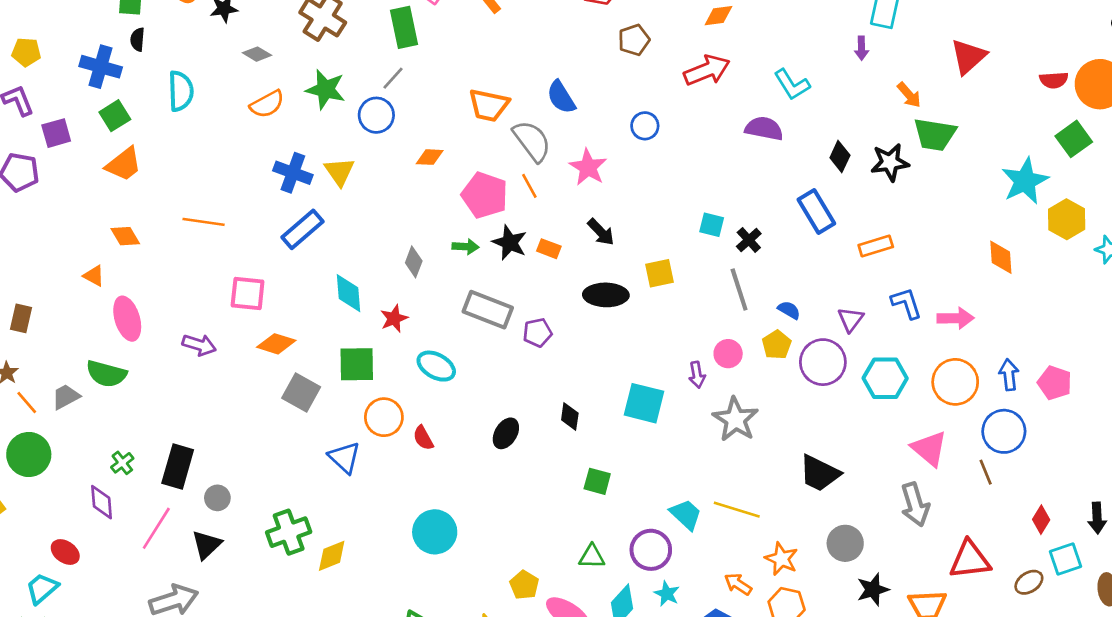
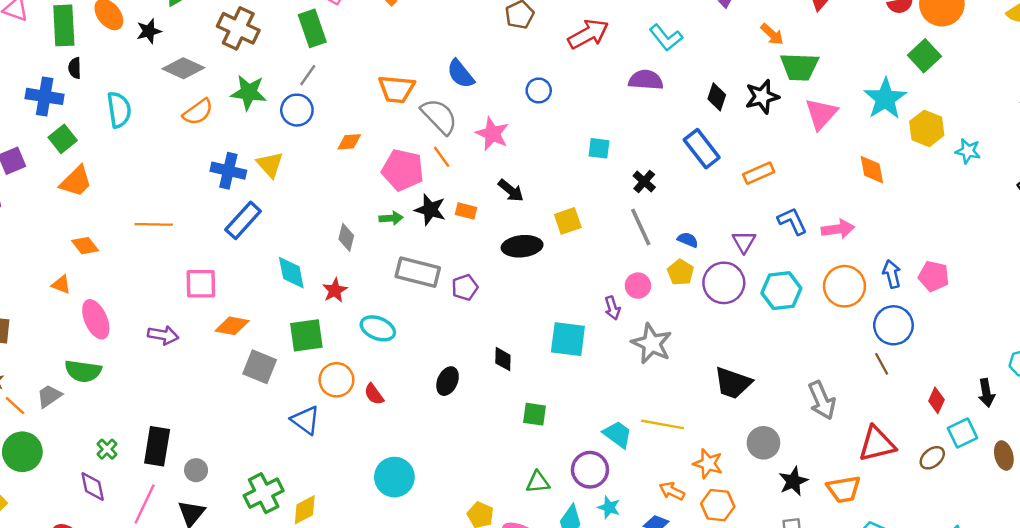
gray diamond: (257, 54) -> (183, 68), size x1.6
cyan square: (712, 225) -> (599, 148), moved
pink triangle: (929, 449) -> (821, 114), moved, turned 39

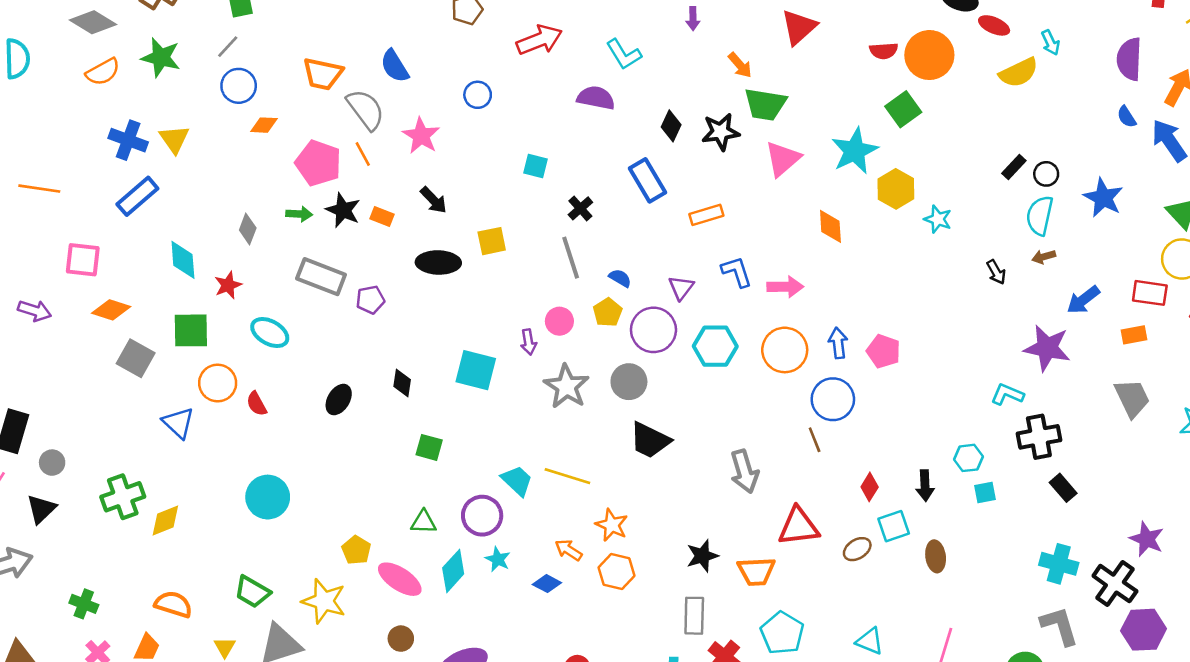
blue circle: (297, 110) -> (239, 86), moved
gray circle: (763, 443) -> (629, 382), moved

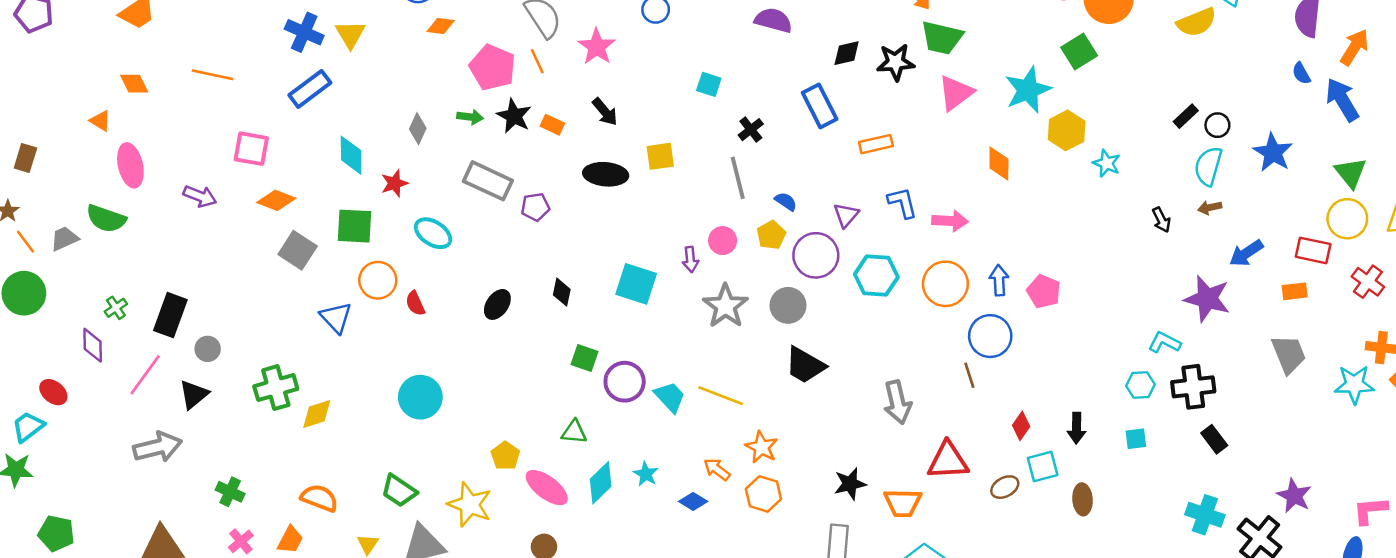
black diamond: (671, 126) -> (847, 53), turned 48
cyan hexagon: (968, 458) -> (1140, 385), moved
purple circle: (482, 516) -> (625, 382), moved

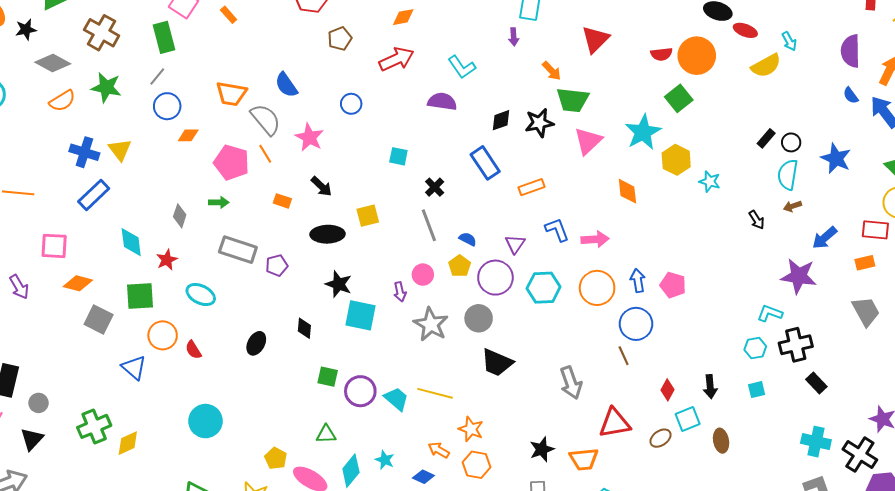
black star: (514, 116) -> (339, 284), moved
purple arrow: (200, 196) -> (19, 287), turned 45

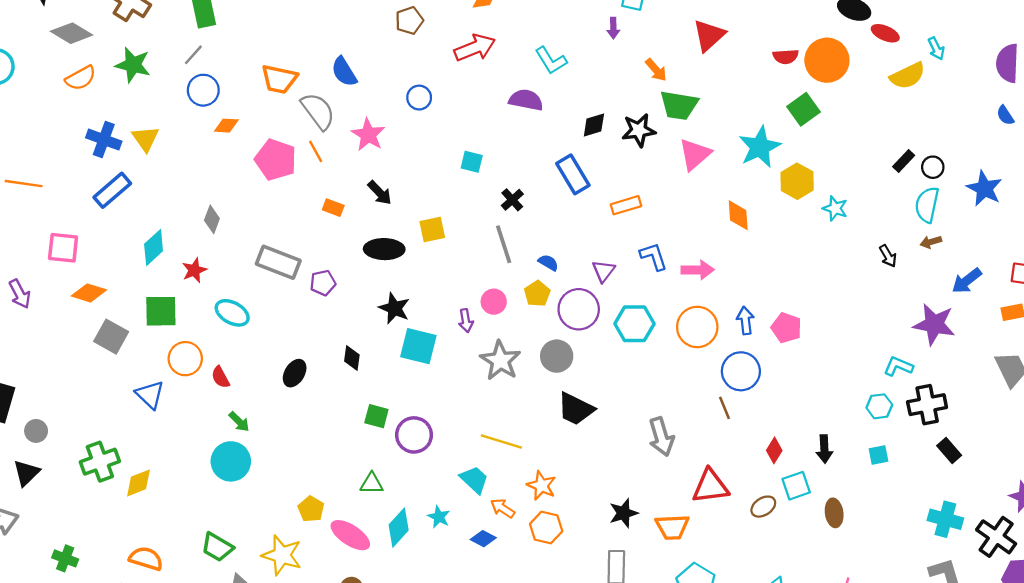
green arrow: (219, 202) -> (239, 422), moved, turned 42
cyan diamond: (131, 242) -> (154, 248), turned 52
cyan trapezoid: (396, 399) -> (474, 480), moved

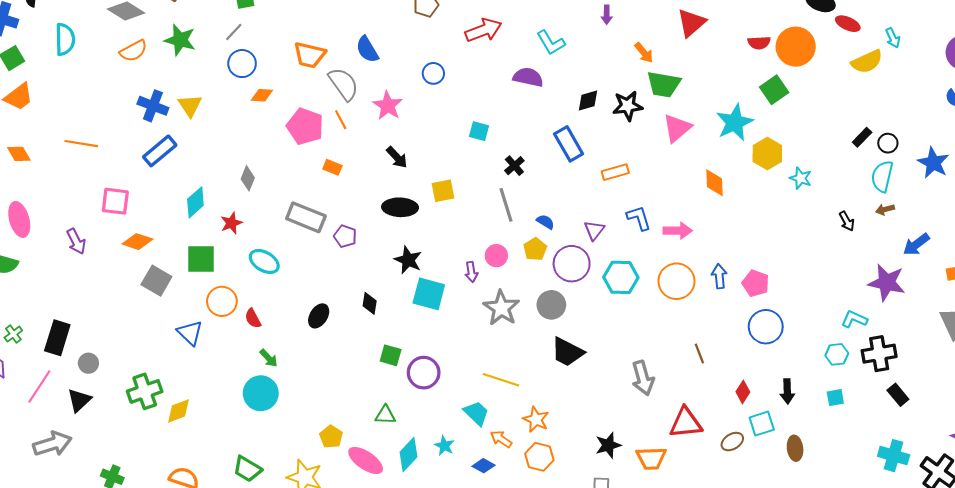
orange rectangle: (333, 208) -> (332, 167), moved
purple pentagon: (323, 283) -> (345, 236), turned 30
blue circle: (741, 371) -> (766, 327), moved

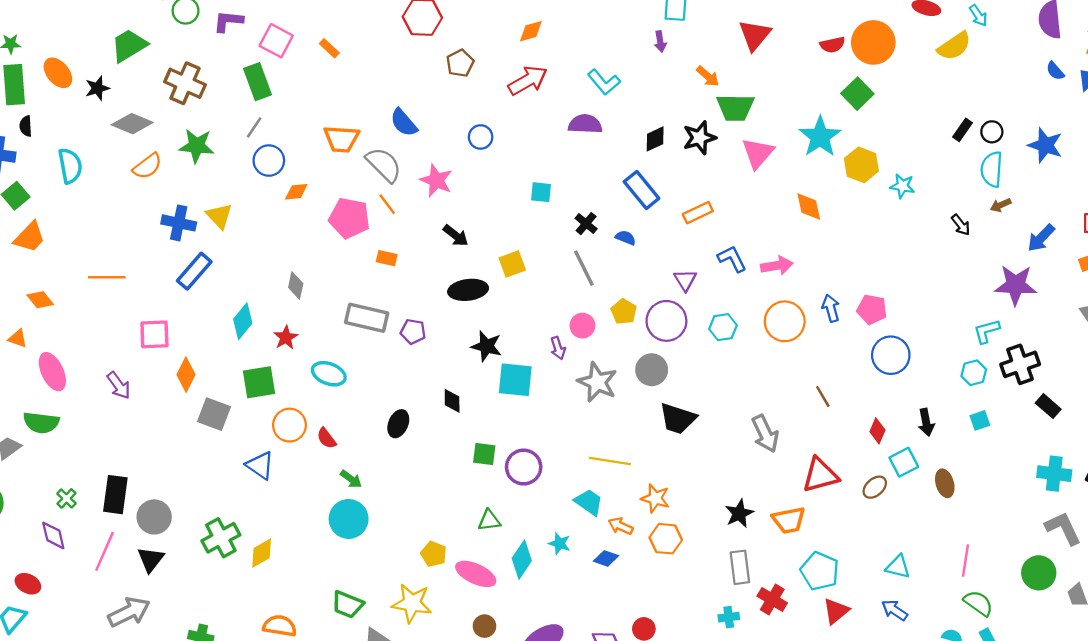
blue semicircle: (545, 222) -> (626, 238), moved
orange diamond: (137, 242) -> (186, 375), turned -72
cyan hexagon: (621, 277) -> (723, 327), size x0.7
cyan L-shape: (854, 319) -> (987, 331), turned -30
gray circle: (88, 363) -> (154, 517), size x1.5

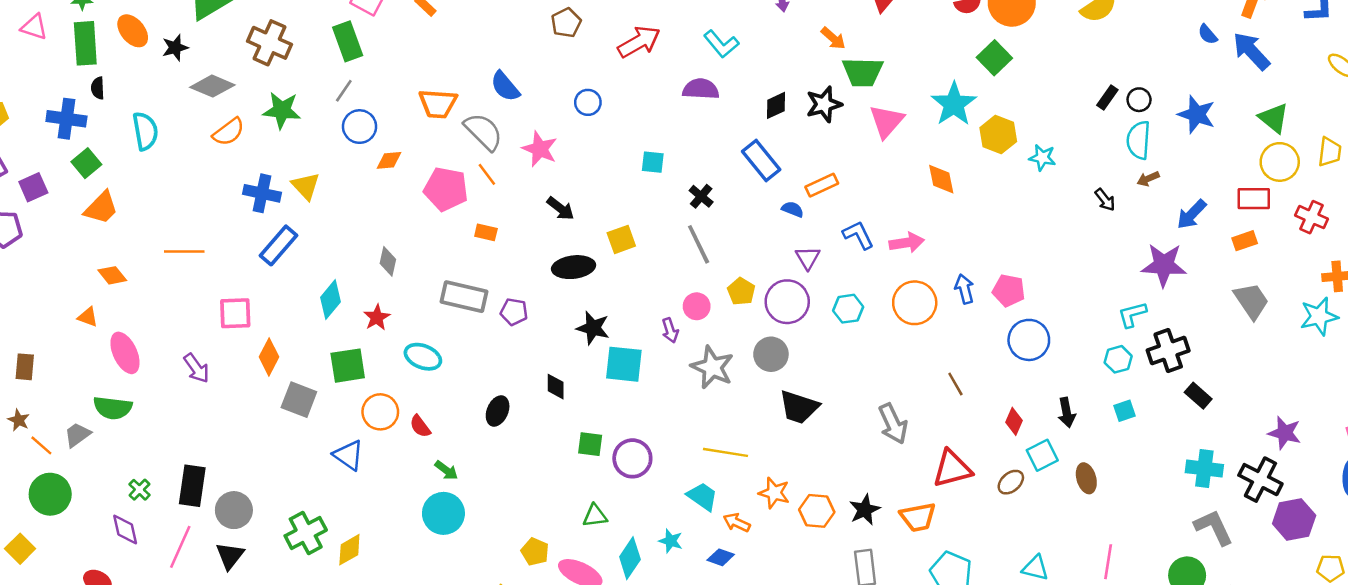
blue semicircle: (626, 238) -> (793, 209), moved
orange hexagon: (666, 539) -> (817, 511), moved

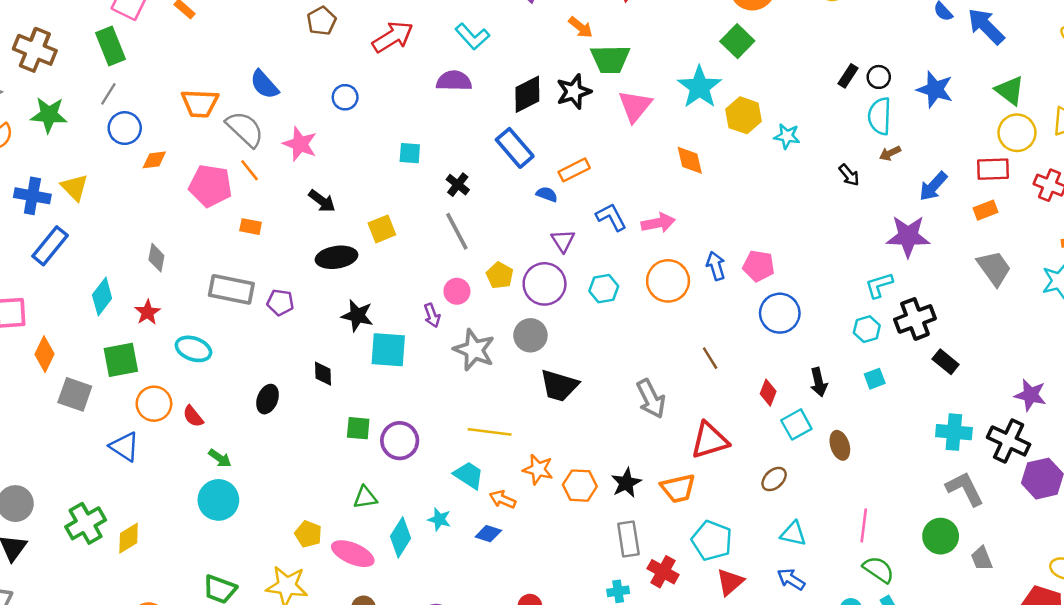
black diamond: (776, 105) -> (527, 94), size x1.4
brown ellipse: (1011, 482) -> (774, 479), moved

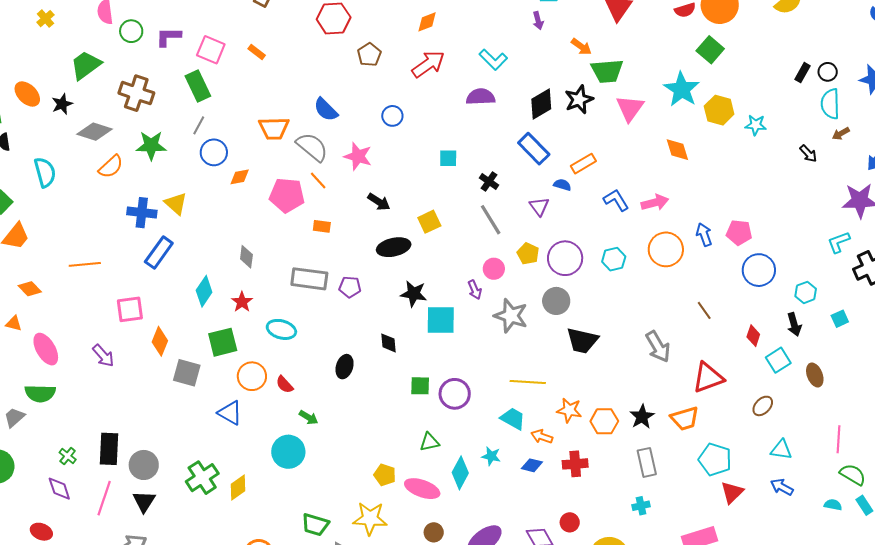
purple triangle: (563, 241) -> (539, 206), moved
cyan hexagon: (867, 329) -> (806, 292), moved
cyan circle: (218, 500) -> (288, 452), moved
red cross: (663, 572) -> (575, 464), moved, turned -30

